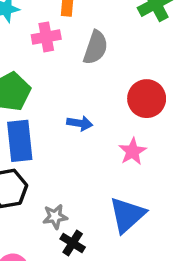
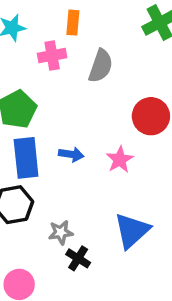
blue arrow: (80, 123) -> (71, 154), moved
pink star: (133, 151) -> (120, 160), moved

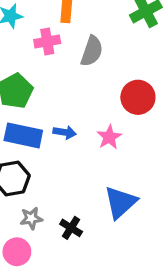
blue rectangle: (26, 158) -> (23, 135), turned -72
gray star: (61, 232) -> (31, 218), moved

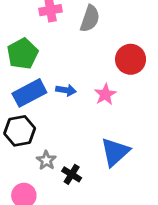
blue rectangle: (23, 135) -> (29, 93), turned -40
gray star: (31, 218) -> (46, 160), moved, turned -30

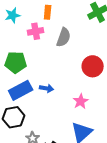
green pentagon: (22, 54) -> (16, 62), turned 30
pink star: (105, 94) -> (81, 101), moved

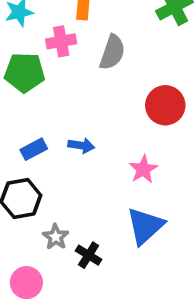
green pentagon: (16, 62) -> (25, 72), moved
blue rectangle: (21, 90) -> (34, 149), size x0.6

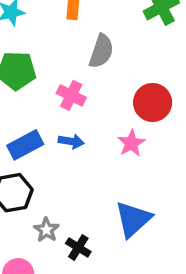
pink cross: (61, 41) -> (71, 95), moved, turned 36
blue rectangle: (34, 149) -> (25, 145), size x1.4
pink star: (143, 169) -> (131, 143), moved

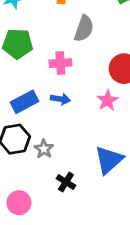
pink cross: (71, 95) -> (60, 63), turned -30
gray star: (46, 230) -> (44, 149), moved

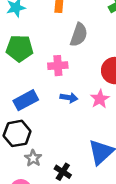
blue arrow: (60, 99) -> (69, 98), moved
gray star: (44, 149) -> (33, 158), moved

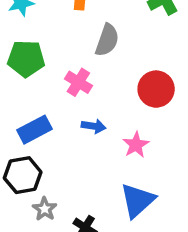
pink cross: (58, 66) -> (78, 82), turned 36
pink star: (100, 99) -> (136, 145), moved

